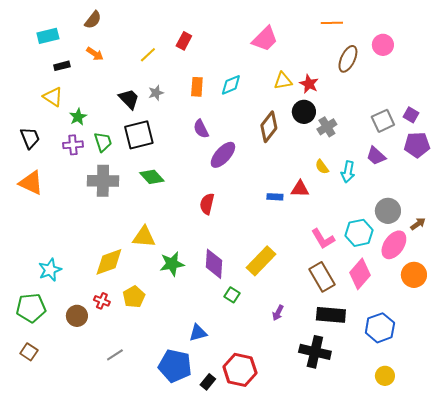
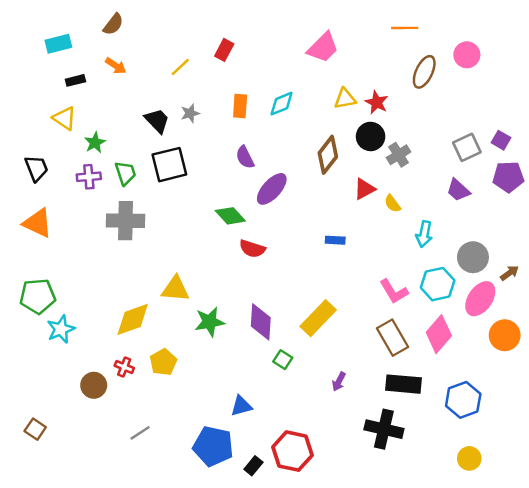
cyan arrow: (348, 172) -> (424, 234), moved
green diamond: (152, 177) -> (230, 216), moved
red triangle: (300, 189) -> (364, 189), moved, turned -30
red semicircle: (207, 204) -> (252, 249), turned -85
green pentagon: (31, 308) -> (38, 296), moved

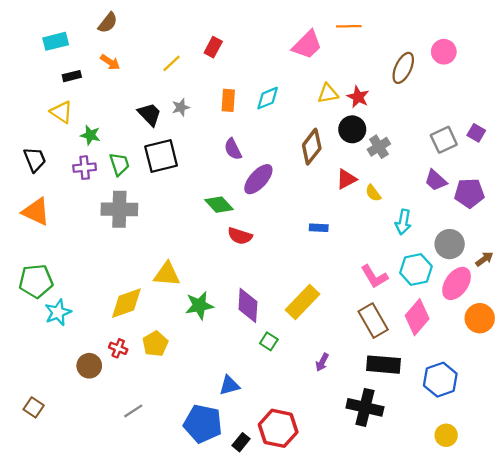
orange line: (405, 28) -> (349, 26), moved
green star: (95, 143) -> (90, 135), turned -30
purple pentagon: (508, 177) -> (469, 193), moved

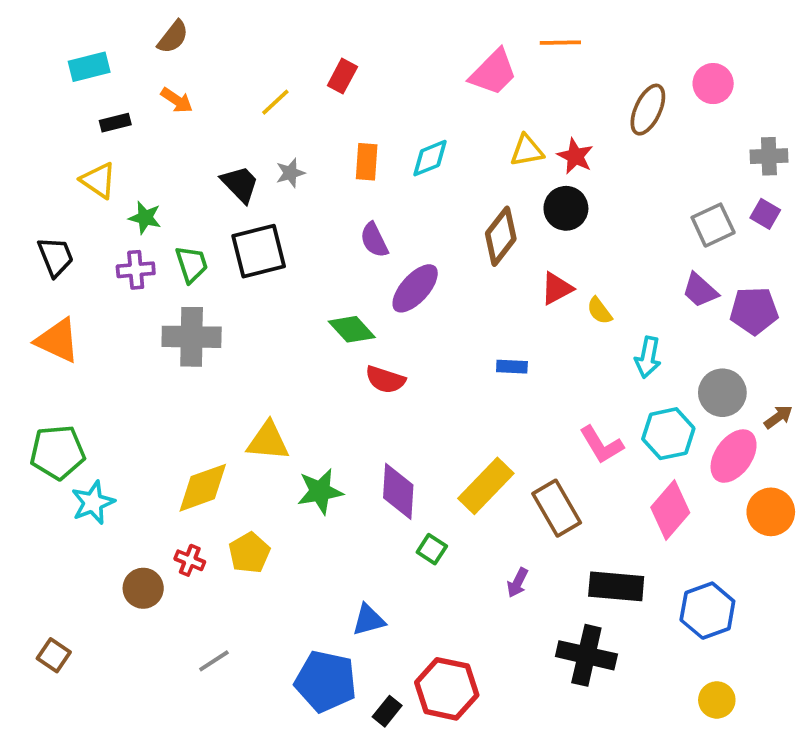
gray cross: (379, 147) -> (769, 156), moved, turned 30
brown rectangle: (373, 321) -> (557, 508), moved

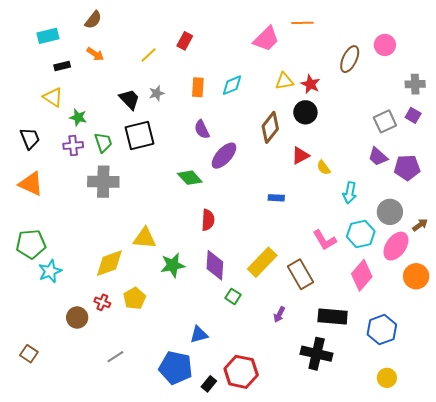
red semicircle: (385, 380) -> (208, 220), moved, turned -105

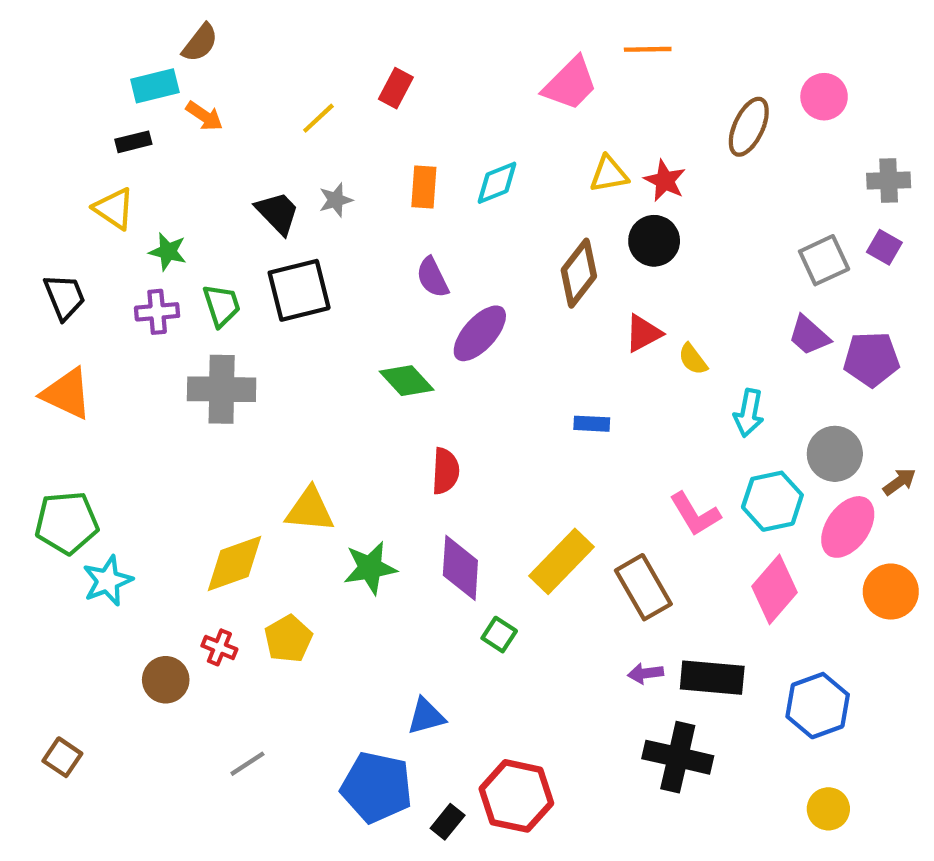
cyan rectangle: (48, 36) -> (155, 86), moved
purple arrow: (279, 314) -> (645, 673), moved, turned 56

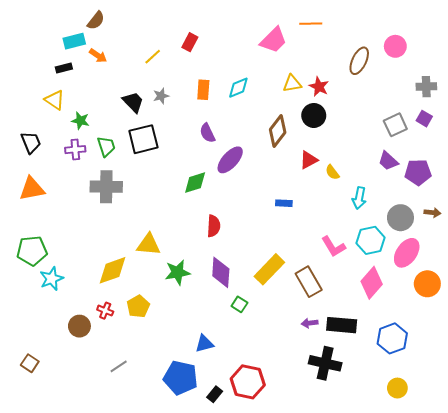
green diamond: (407, 381) -> (195, 183), turned -65
orange triangle: (67, 394) -> (32, 189), turned -36
brown arrow: (899, 482) -> (432, 213), moved, turned 42

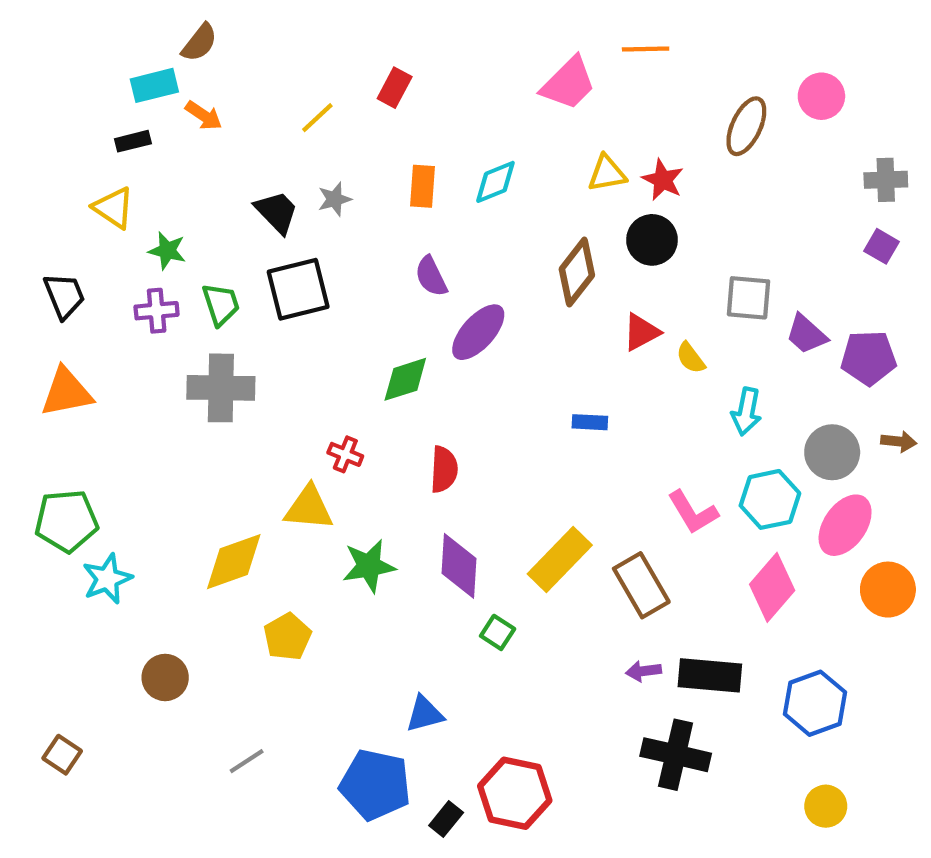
gray square: (395, 125) -> (749, 298), moved, turned 30
red cross: (105, 311) -> (345, 454), moved

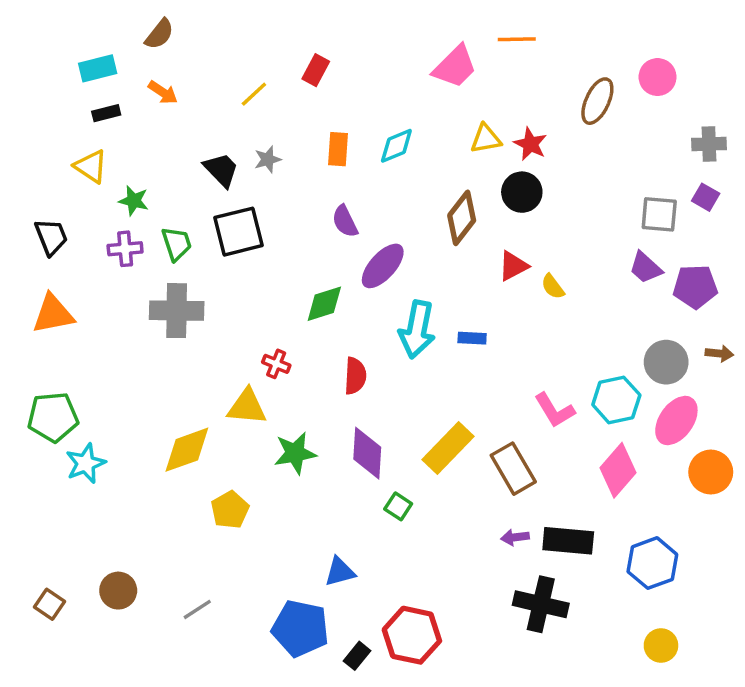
cyan rectangle: (154, 85) -> (98, 68), moved
gray square: (749, 298) -> (659, 214), moved
cyan arrow: (746, 411) -> (417, 329), moved, size x1.5
brown circle: (165, 677) -> (118, 591), moved

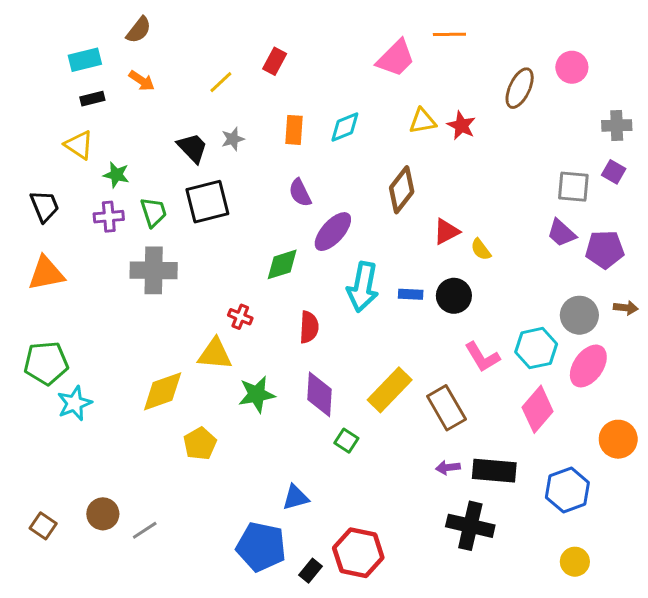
black circle: (522, 192) -> (454, 296), moved
orange circle: (711, 472) -> (618, 439), moved
gray line: (197, 609) -> (145, 530), moved

